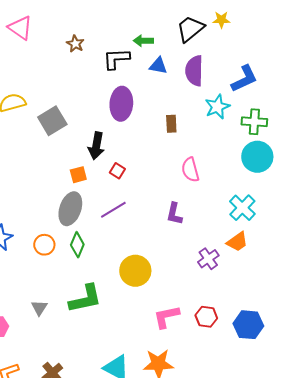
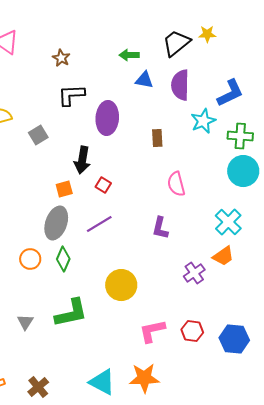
black L-shape: (116, 59) -> (71, 95), moved
gray square: (52, 121) -> (38, 135), size x0.7

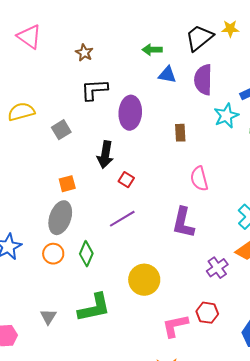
orange square: (64, 189) -> (67, 184), moved
gray ellipse: (56, 223) -> (60, 218), moved
purple L-shape: (160, 228) -> (183, 223), size x1.4
red hexagon: (192, 331) -> (207, 313), moved

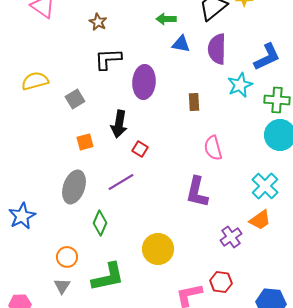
orange square: (67, 184) -> (85, 142), moved
purple line: (122, 219) -> (121, 182), moved
orange circle: (53, 254) -> (67, 257), moved

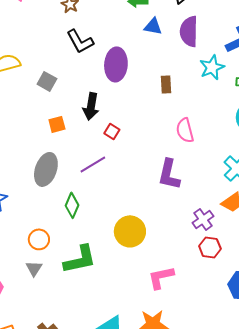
black L-shape: (108, 59) -> (80, 41), turned -116
gray square: (75, 99) -> (47, 81), turned -30
red hexagon: (221, 282) -> (210, 247), moved

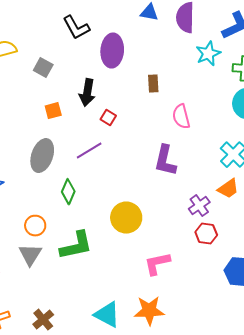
brown rectangle: (166, 84) -> (153, 84), moved
gray triangle: (34, 268) -> (30, 255), size x1.4

